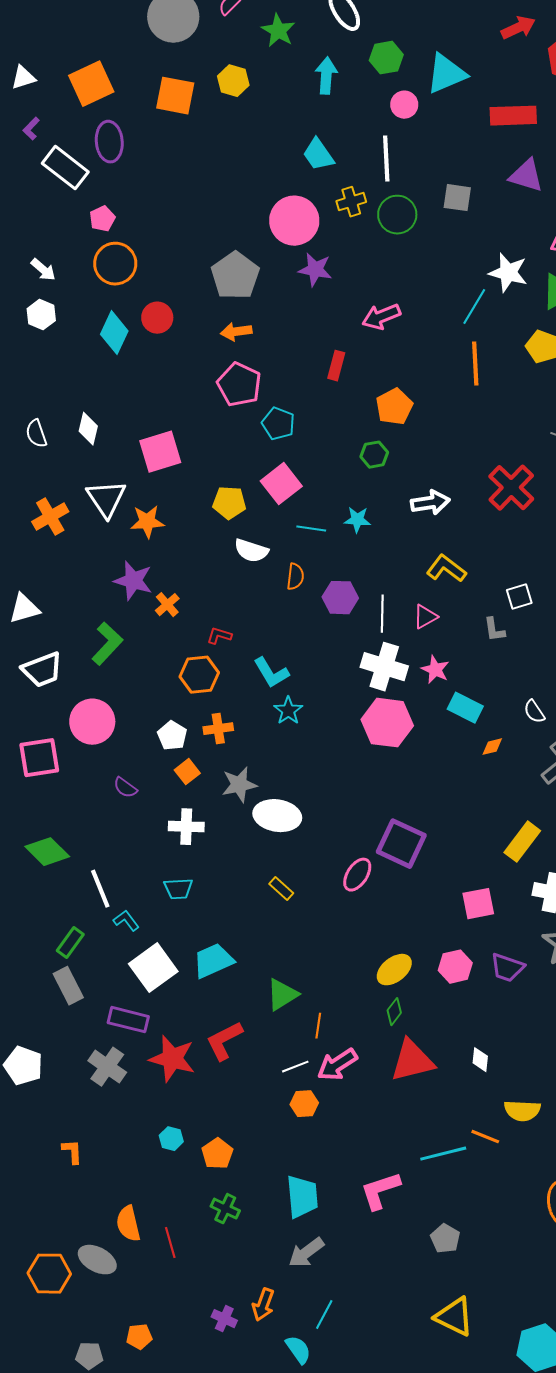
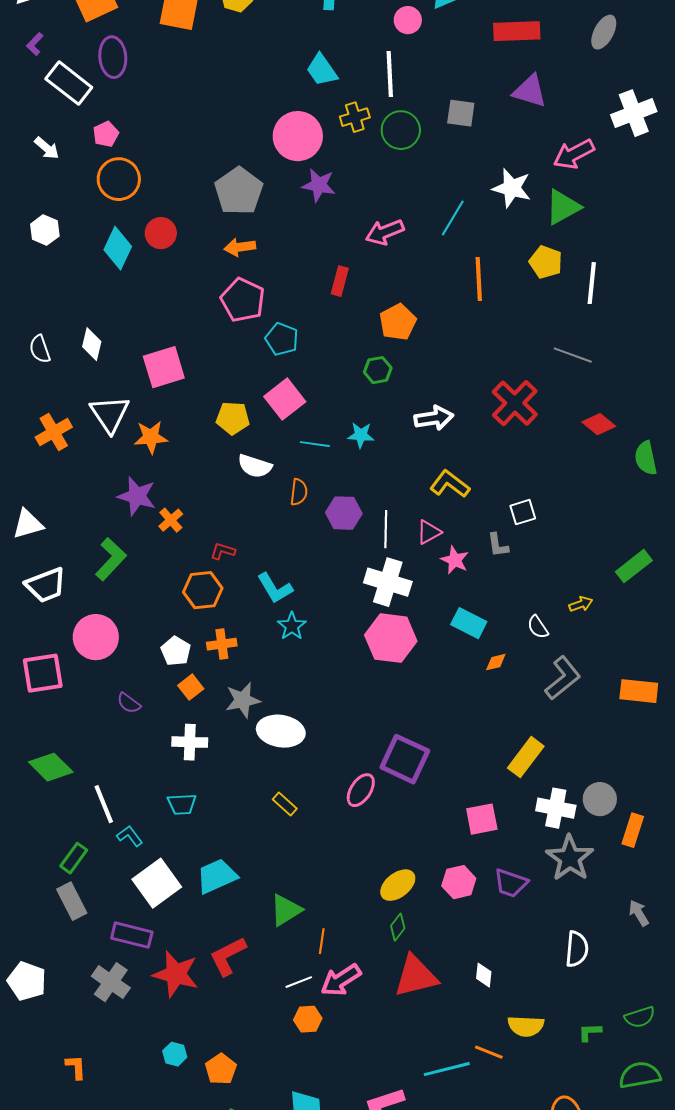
white arrow: (43, 270) -> (47, 148), moved
cyan line: (474, 307) -> (453, 218), moved
pink star: (435, 670) -> (455, 560), moved

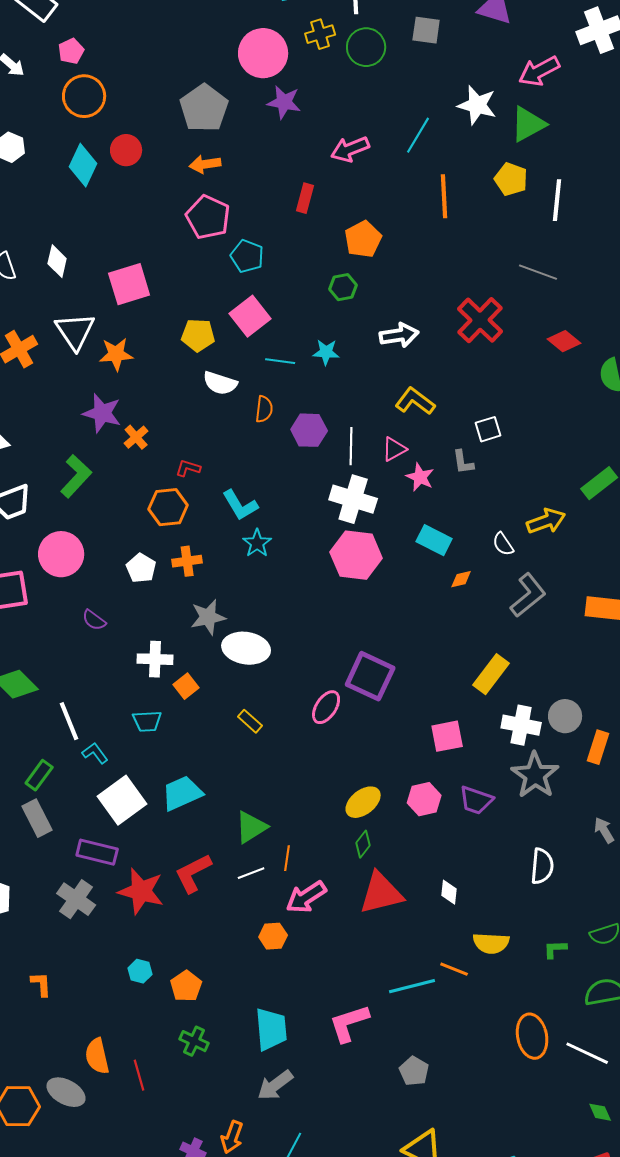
yellow arrow: (581, 604) -> (546, 521), size x1.6
orange square: (191, 687) -> (186, 686), moved
white line: (299, 982) -> (251, 873), moved

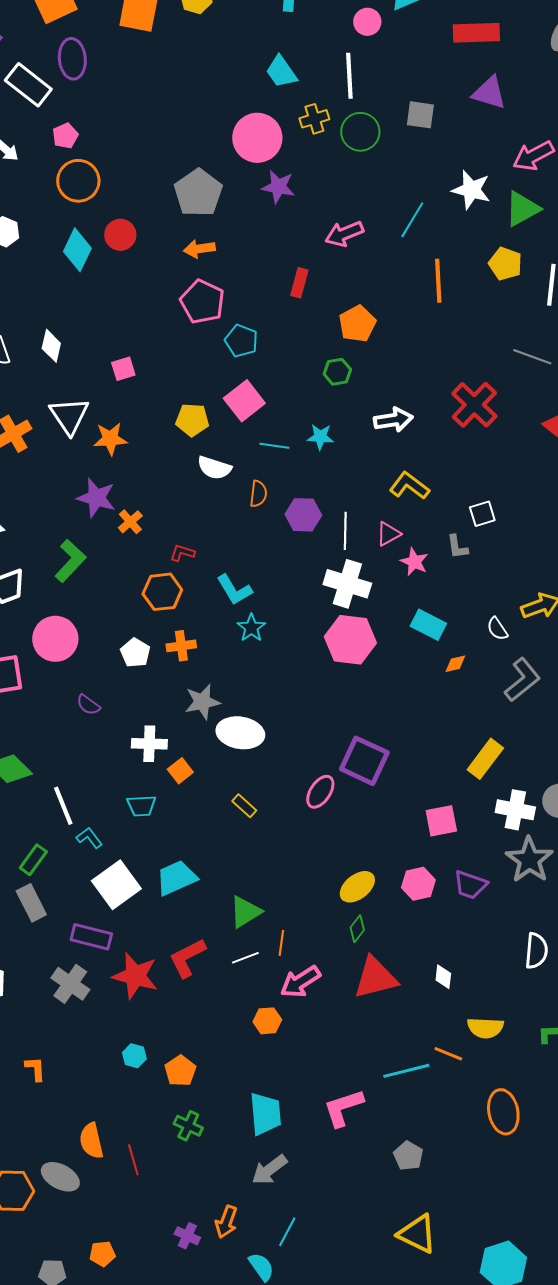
pink square: (129, 284) -> (123, 369), size x0.6
orange ellipse: (532, 1036) -> (503, 1112), moved

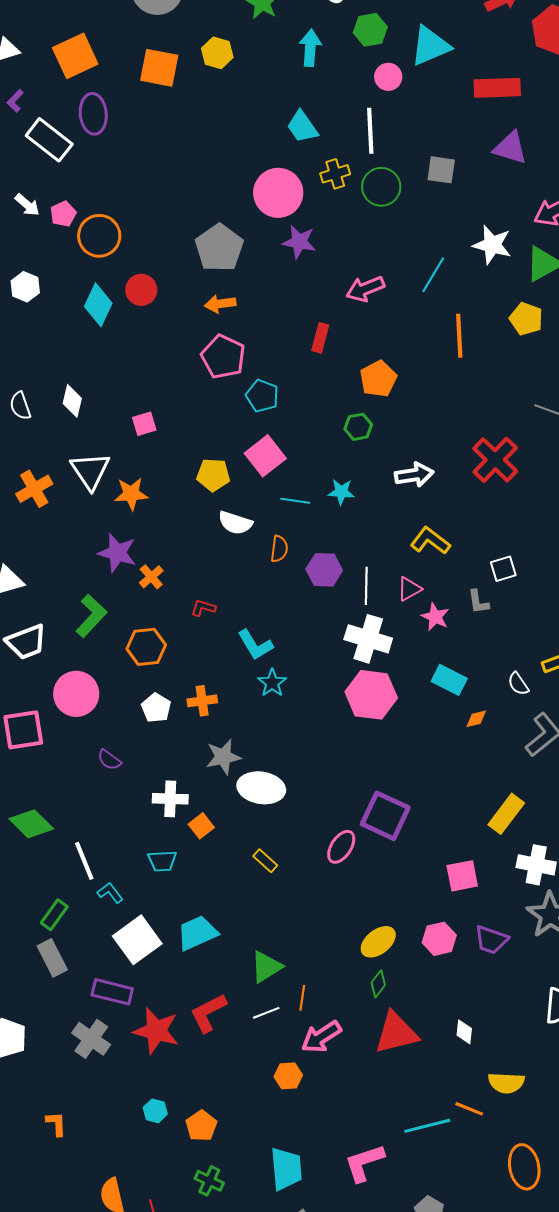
pink pentagon: (65, 136) -> (63, 214), moved
orange hexagon: (162, 592) -> (146, 647), moved

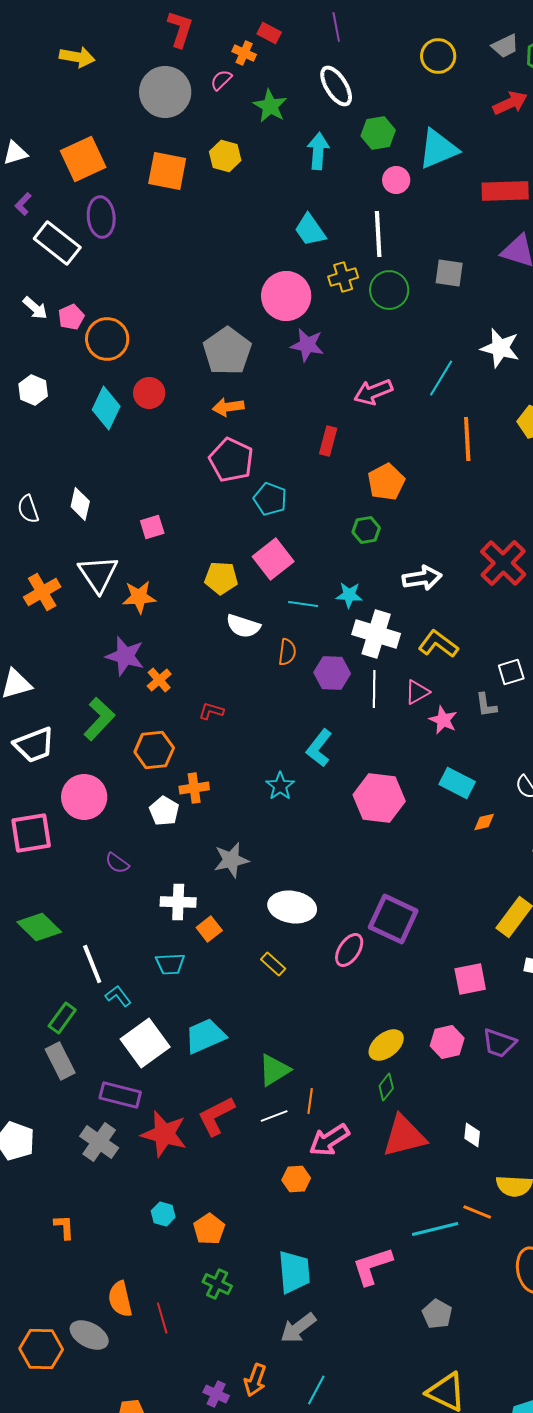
white cross: (368, 639) -> (376, 634), moved
cyan L-shape: (255, 645) -> (319, 748), moved, turned 69
orange cross: (202, 701) -> (194, 788), moved
white ellipse: (261, 788) -> (292, 907), moved

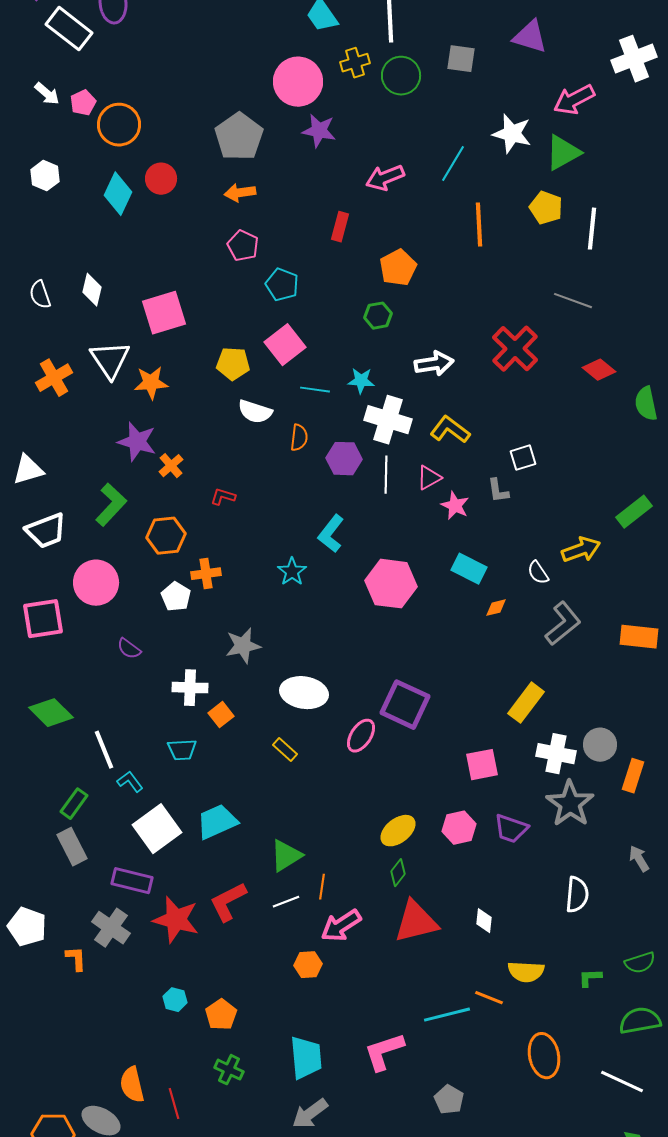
pink pentagon: (231, 460) -> (243, 246), size x0.7
pink square: (152, 527) -> (164, 313), size x1.8
orange L-shape: (64, 1227) -> (76, 959), moved

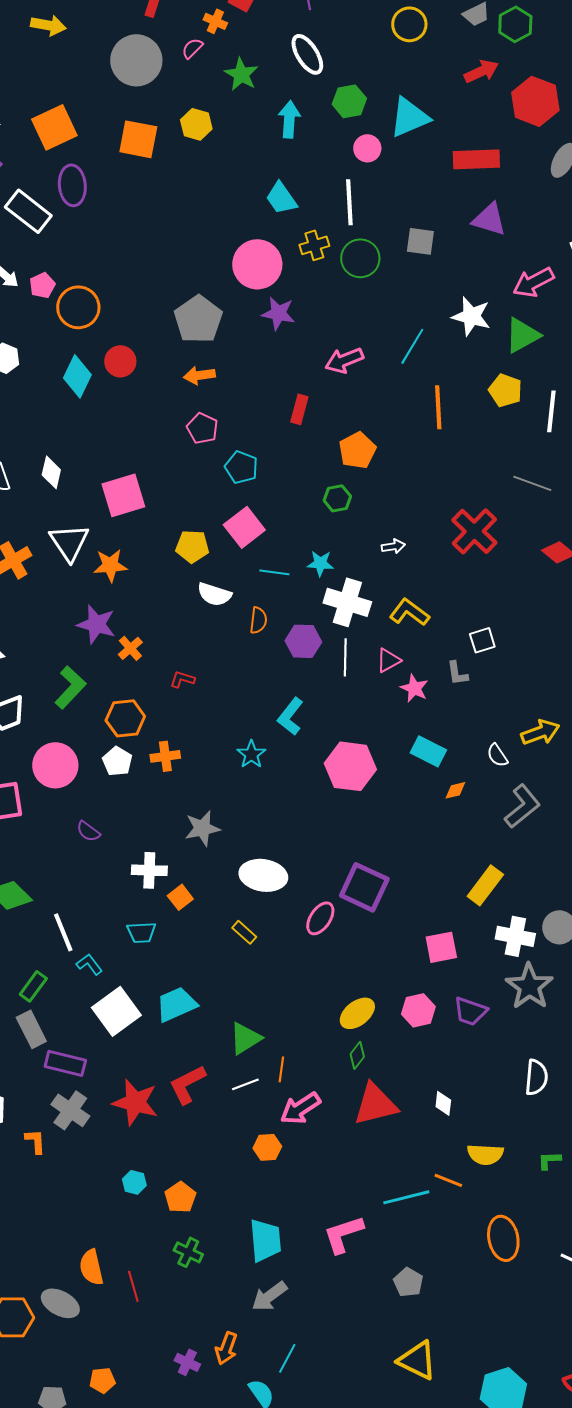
white arrow: (434, 364) -> (393, 546), size x0.6
white pentagon: (176, 597) -> (117, 761), moved
purple rectangle: (132, 881) -> (65, 1063), moved

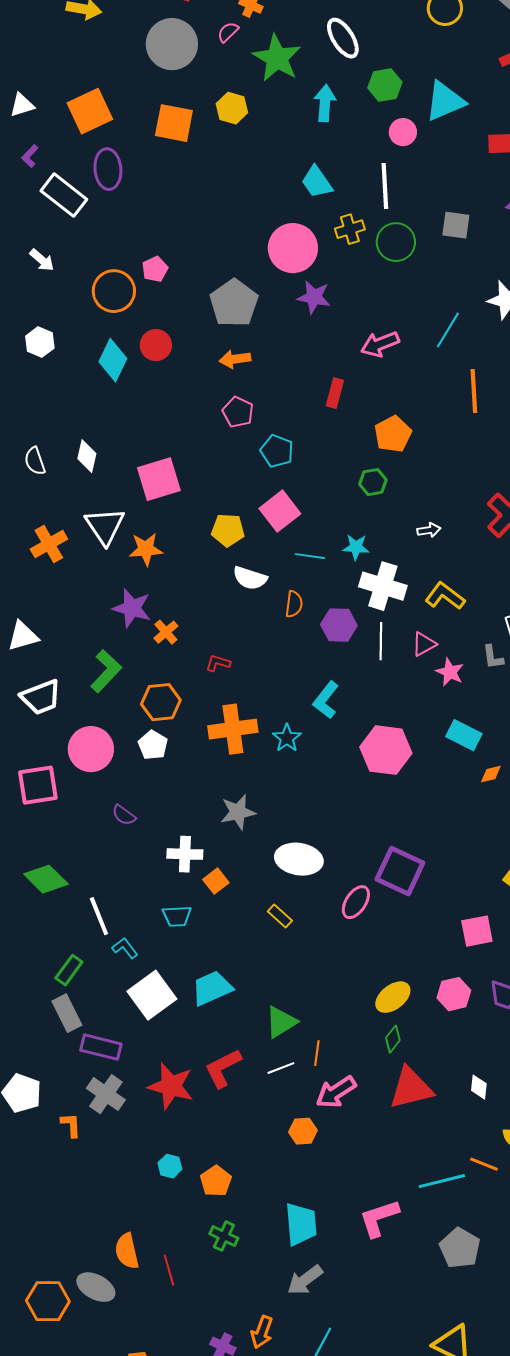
green star: (241, 74) -> (277, 58), size x1.4
pink pentagon: (42, 285) -> (155, 269), moved
orange cross: (165, 756) -> (233, 729), moved, size x1.6
gray pentagon: (408, 1282) -> (460, 1248), moved, size x1.4

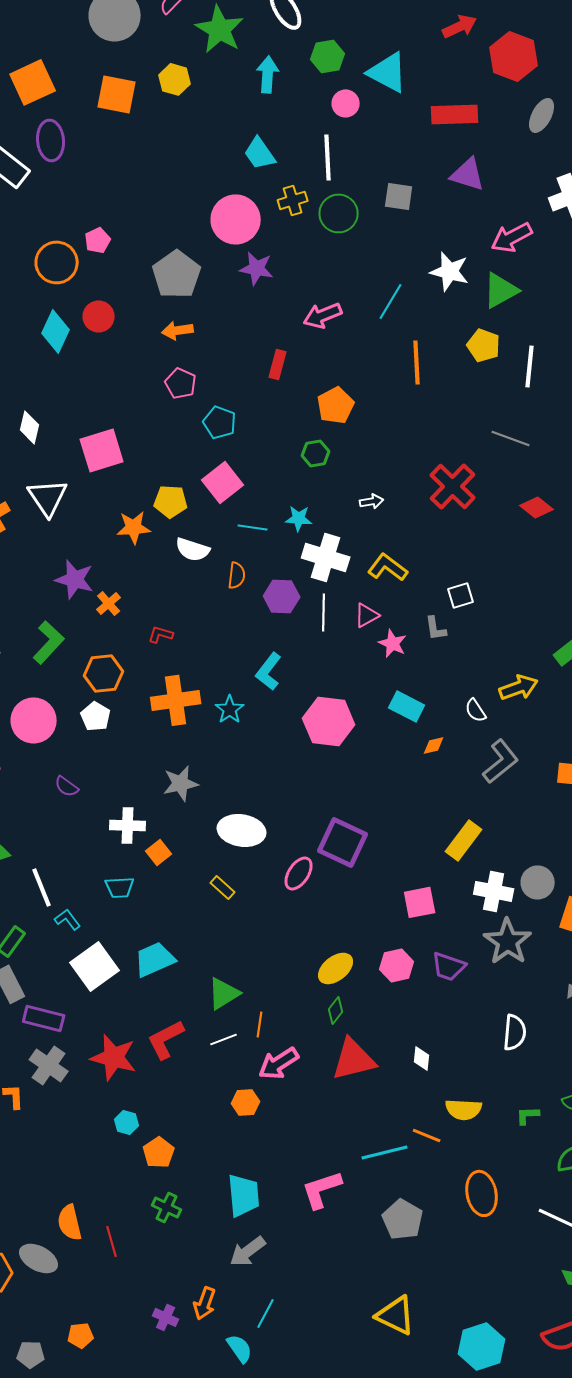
cyan triangle: (445, 101) -> (388, 72), turned 51
orange star: (146, 549) -> (134, 527), moved
cyan hexagon: (170, 1166) -> (127, 1122), moved

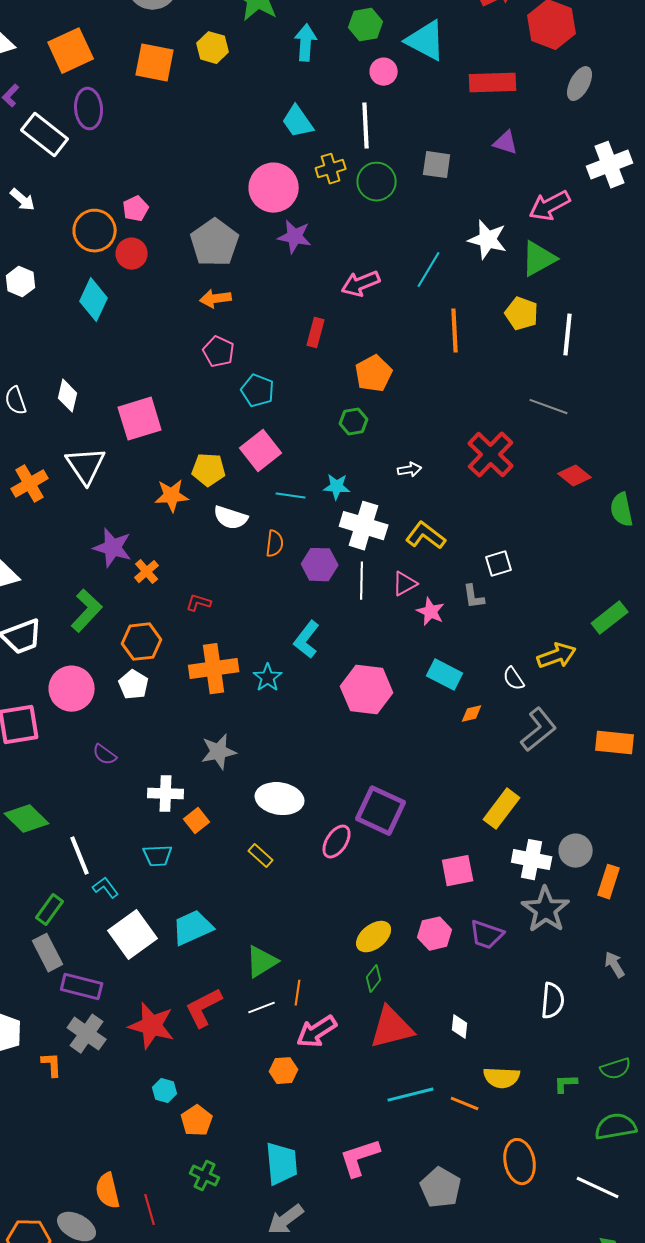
purple triangle: (468, 174) -> (506, 143), size x0.7
red circle: (99, 316) -> (132, 254), moved
cyan line: (385, 1152) -> (411, 1095), moved

